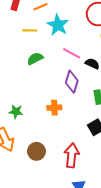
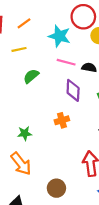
cyan star: (58, 25) -> (59, 36), moved
brown circle: (36, 151) -> (56, 188), moved

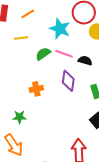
green semicircle: (31, 76) -> (43, 54), moved
orange cross: (62, 120) -> (36, 89), moved

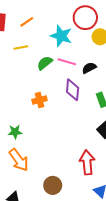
black semicircle: (85, 61) -> (89, 68), turned -40
green star: (20, 117) -> (15, 132), moved

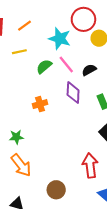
pink line: (67, 62) -> (66, 64), turned 36

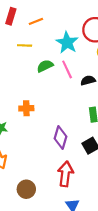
purple diamond: (73, 93) -> (60, 137), moved
orange cross: (40, 104) -> (26, 108), moved

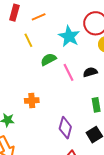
yellow line: (25, 45) -> (28, 40), turned 64
pink line: (67, 69) -> (68, 72), moved

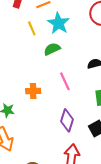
cyan star: (69, 36) -> (58, 23), moved
pink line: (68, 72) -> (65, 81), moved

